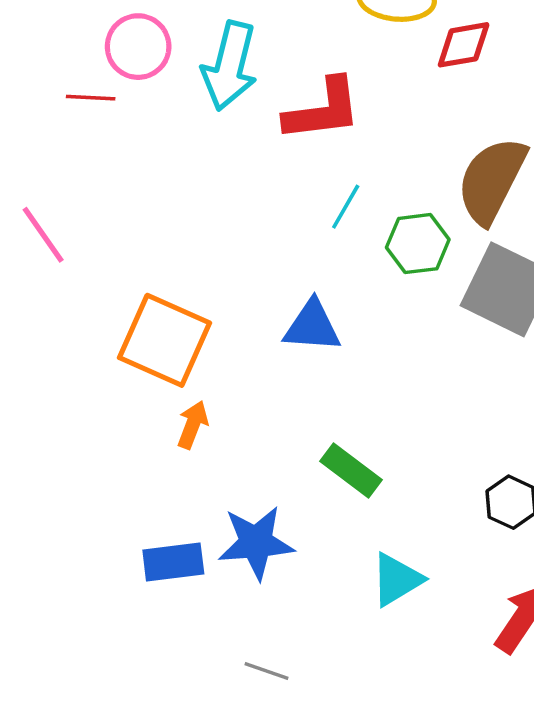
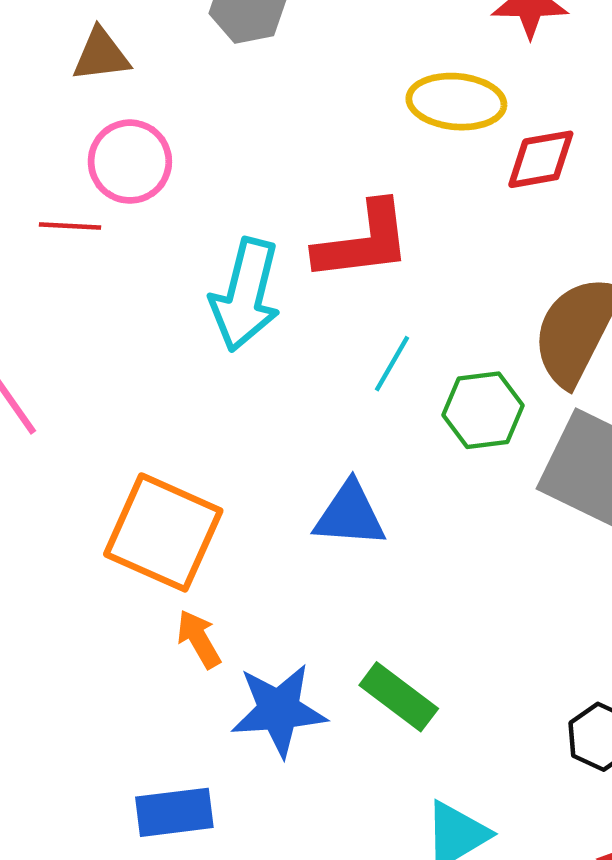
cyan arrow: (230, 66) -> (245, 295), moved
orange arrow: (193, 425) -> (199, 639), turned -51
blue star: (256, 543) -> (279, 710), moved

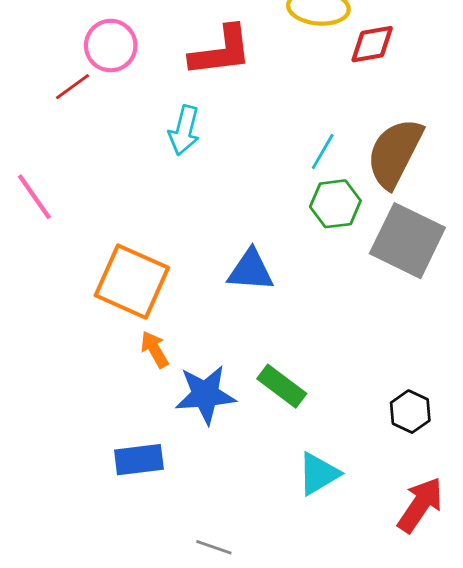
red line: (70, 226) -> (73, 87), turned -39
red L-shape: (363, 242) -> (221, 51), moved
cyan arrow: (245, 295) -> (184, 130), size x0.7
cyan line: (392, 364) -> (323, 152), moved

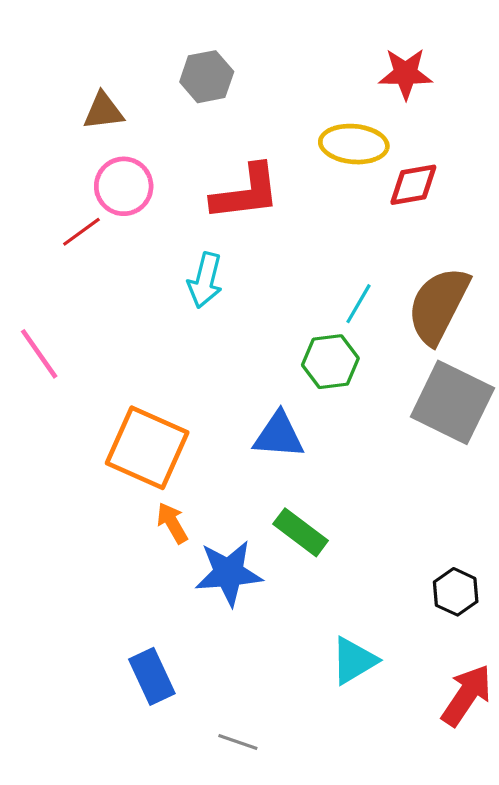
green hexagon: (335, 204) -> (330, 362), moved
green rectangle: (282, 386) -> (301, 532), moved
blue rectangle: (139, 460) -> (152, 676), moved, turned 72

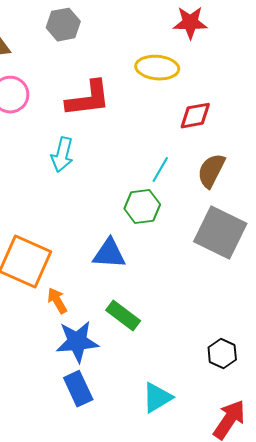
red diamond: (413, 185) -> (195, 116), moved
brown semicircle: (438, 305) -> (211, 171), size x0.7
orange arrow: (172, 523) -> (57, 301), moved
blue rectangle: (152, 676) -> (78, 389), moved

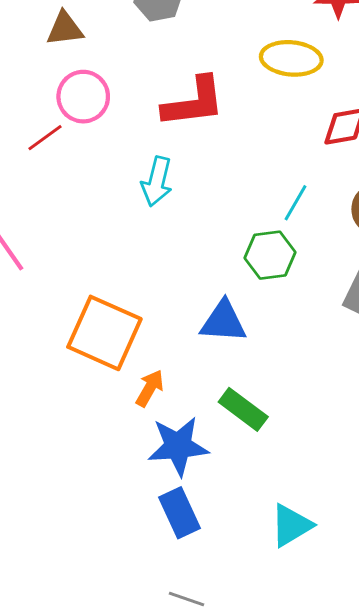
orange arrow: (57, 301) -> (150, 388), turned 60

